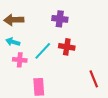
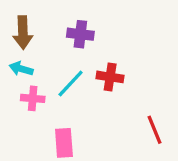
purple cross: (60, 19) -> (80, 34), moved
brown arrow: (14, 20) -> (23, 33), turned -90

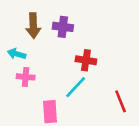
brown arrow: (23, 33) -> (33, 26), moved
cyan line: (71, 84) -> (76, 87), moved

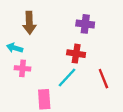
purple cross: (63, 27) -> (85, 24), moved
red line: (121, 101) -> (103, 79), moved

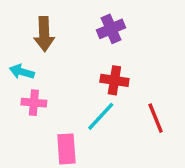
purple cross: (85, 24) -> (111, 29), moved, turned -30

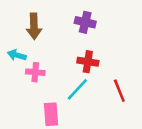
purple cross: (111, 29) -> (85, 22), turned 36
pink cross: (34, 103) -> (35, 72), moved

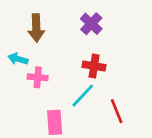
purple cross: (85, 22) -> (91, 24), turned 30
red line: (119, 91) -> (117, 111), moved

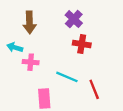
red cross: (94, 66) -> (82, 44), moved
cyan line: (83, 96) -> (67, 77), turned 70

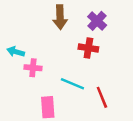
purple cross: (74, 19) -> (97, 21), moved
brown arrow: (29, 22) -> (60, 17), moved

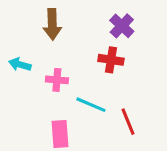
brown arrow: (60, 17) -> (52, 24), moved
pink cross: (33, 68) -> (57, 80), moved

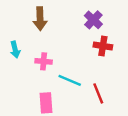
red cross: (111, 60) -> (103, 46), moved
cyan arrow: (20, 64) -> (15, 50), turned -119

